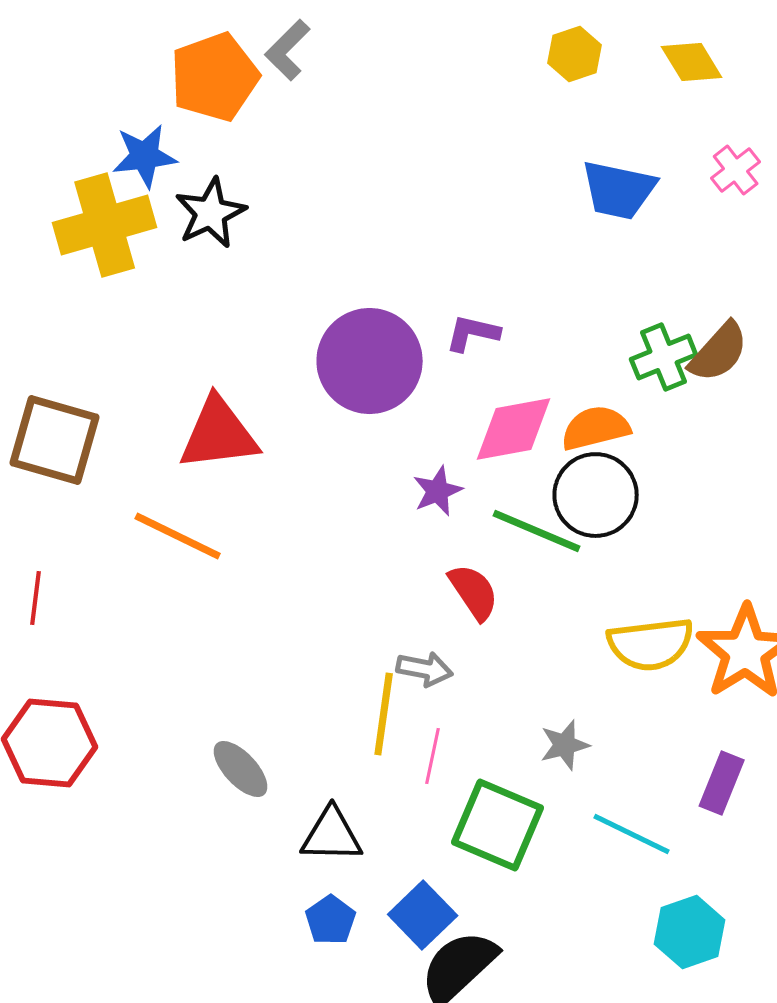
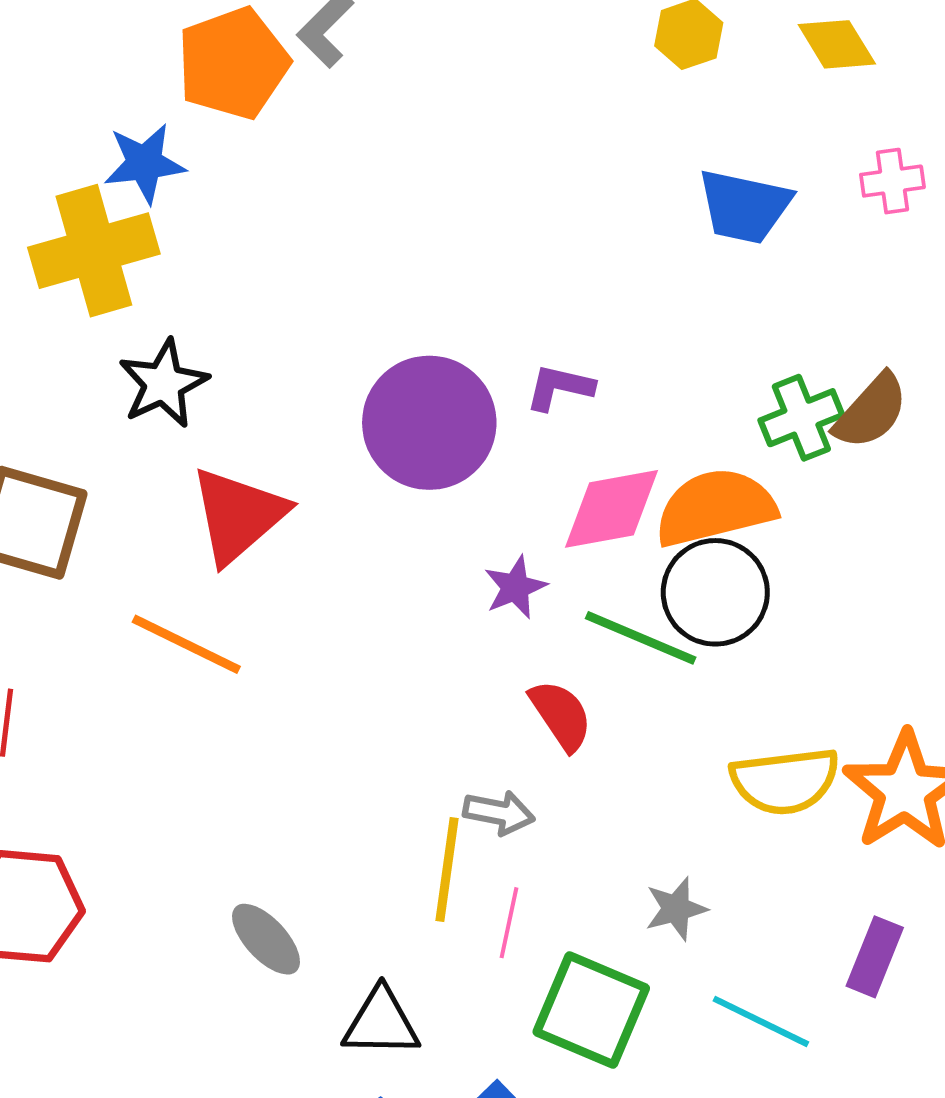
pink cross: (736, 170) -> (892, 181), turned 30
black star: (211, 213) -> (163, 384), moved
orange semicircle: (596, 428) -> (715, 508), size x1.4
red triangle: (219, 434) -> (238, 515), turned -34

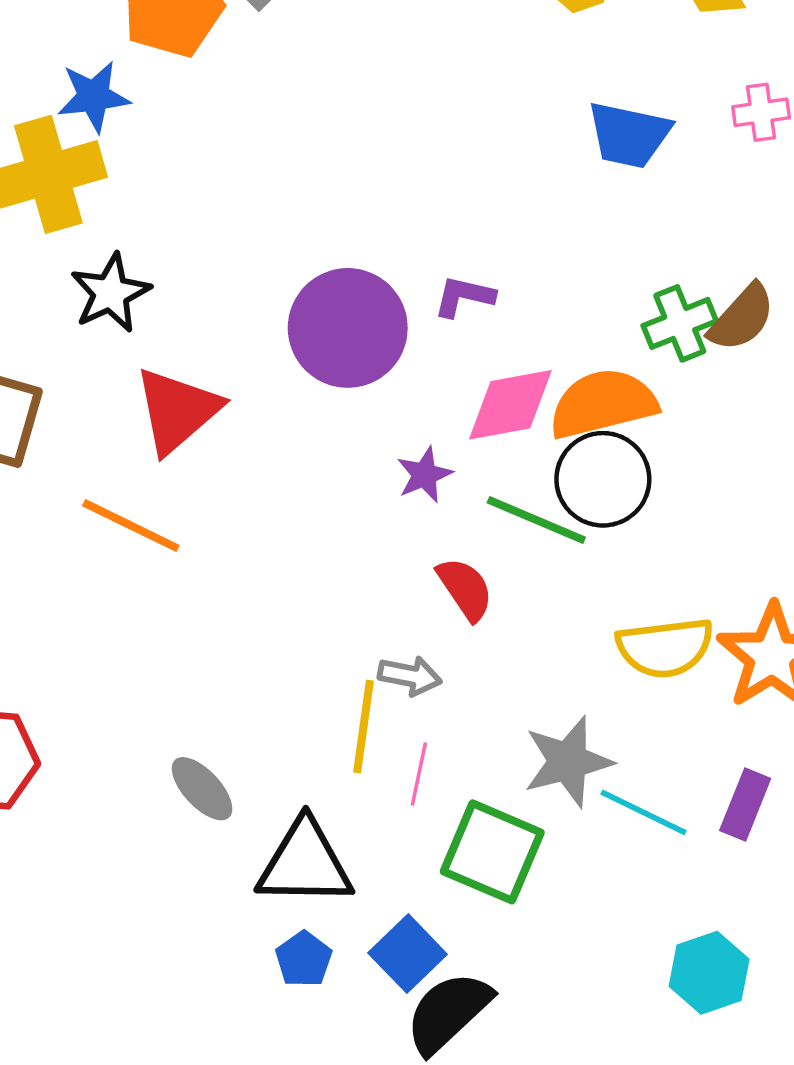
gray star: (676, 909) -> (568, 762), size x1.6
cyan line: (761, 1021) -> (644, 812), moved
black triangle: (381, 1023) -> (305, 863), size x1.4

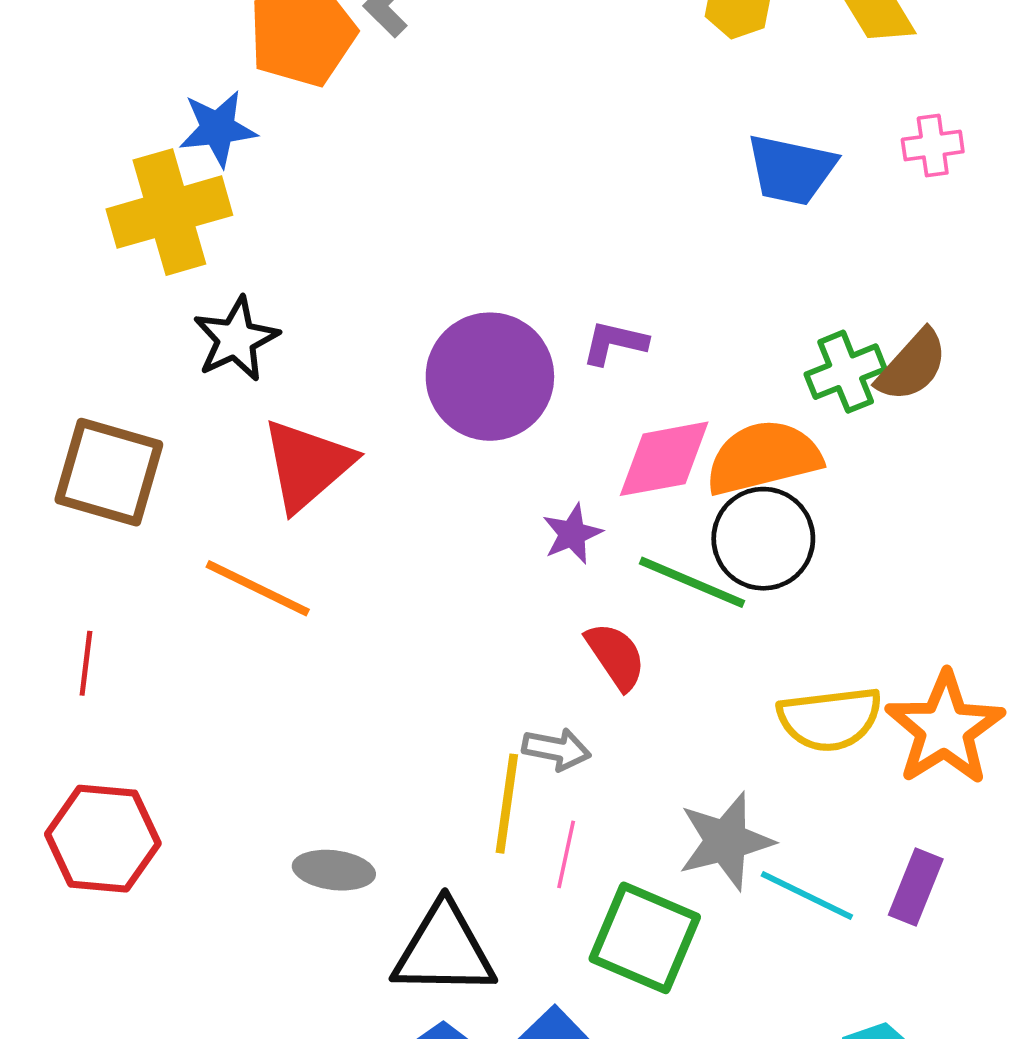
gray ellipse: (202, 789) -> (334, 870), turned -40

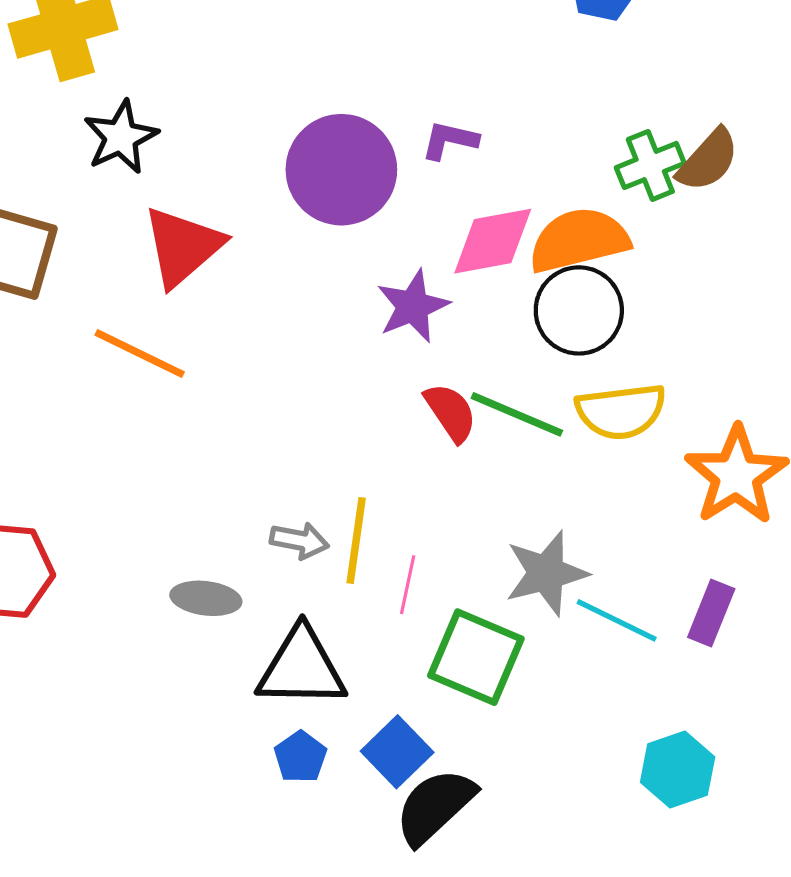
purple star: (572, 534) -> (413, 306), size x1.4
green line: (692, 582) -> (517, 414), moved
yellow semicircle: (830, 719) -> (621, 411), moved
gray arrow: (556, 749) -> (299, 541), moved

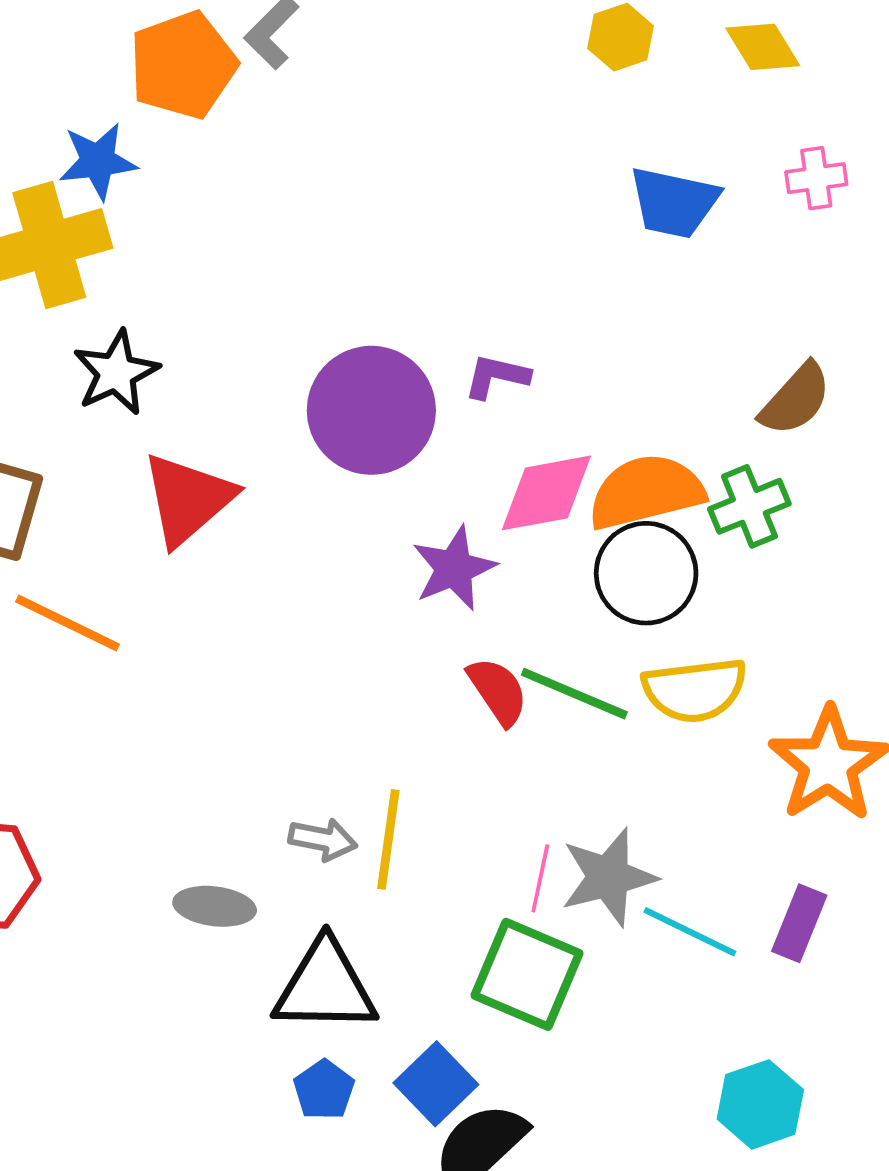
green cross: (650, 165) -> (749, 506), moved
orange line: (140, 354) -> (67, 623), moved
pink line: (408, 585) -> (540, 878), moved

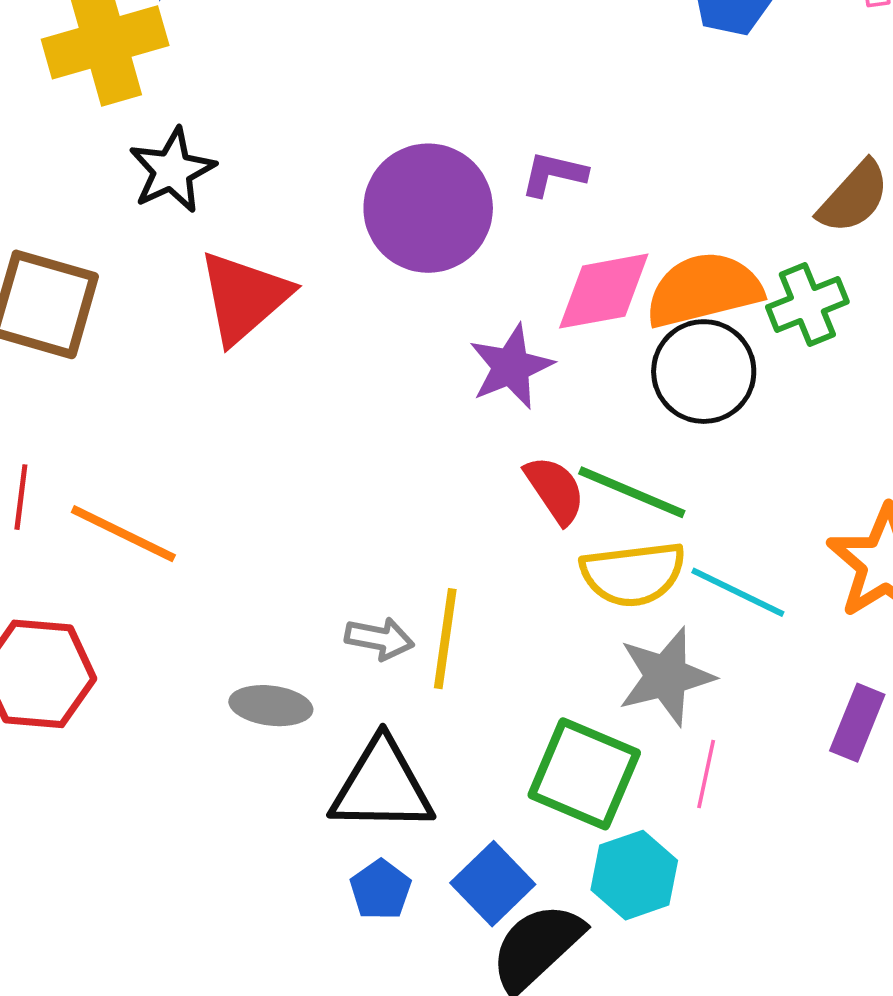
orange line: (67, 623) -> (123, 534), moved
yellow semicircle: (695, 690) -> (633, 574), moved
pink line: (540, 878) -> (706, 774), moved
cyan line: (690, 932) -> (738, 592), moved
cyan hexagon: (760, 1104) -> (634, 875), moved

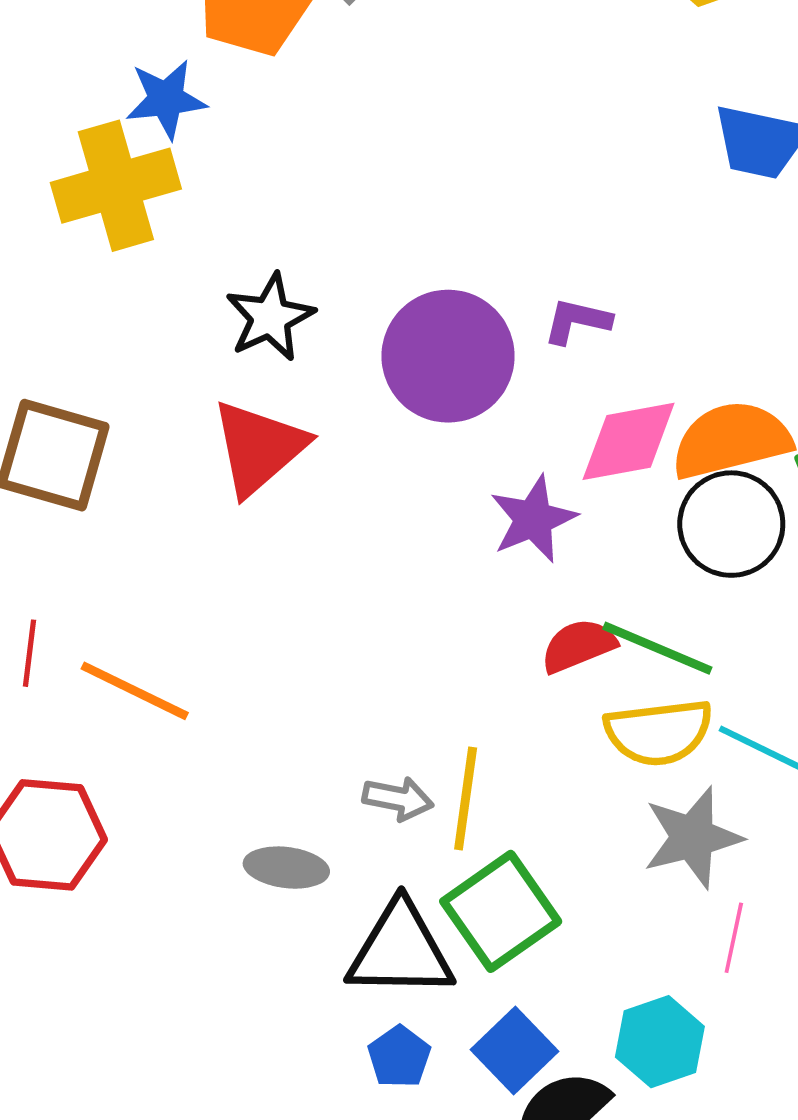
black star: (172, 170) -> (270, 317), moved
red semicircle: (555, 490) -> (578, 646), turned -78
green square: (584, 774) -> (501, 911), moved, turned 32

